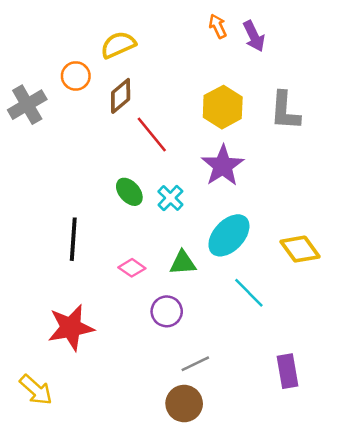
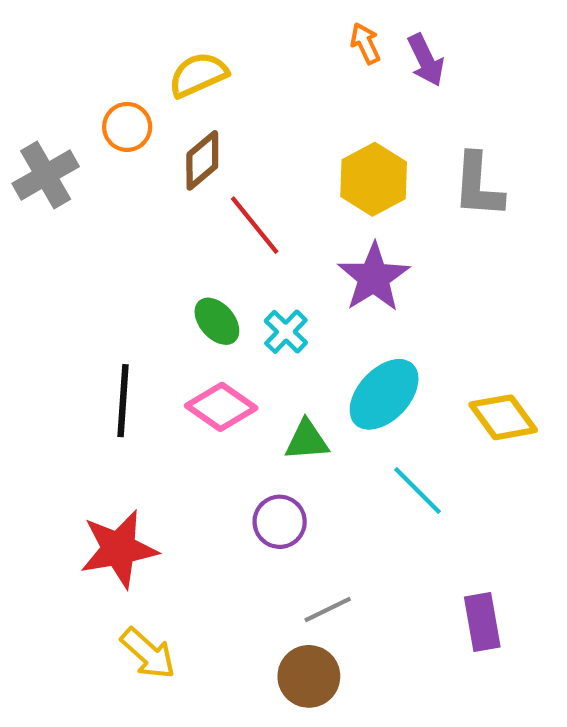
pink diamond: (132, 268) -> (221, 407), moved, size x1.5
yellow arrow: (36, 390) -> (148, 653), moved

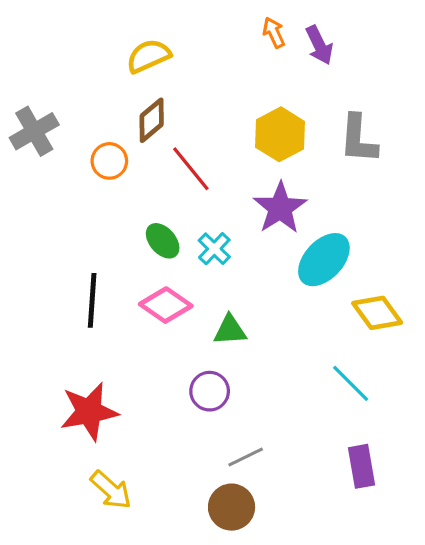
orange circle: (127, 127) -> (109, 161), moved
cyan ellipse: (384, 394) -> (324, 260), moved
cyan line: (417, 490) -> (351, 383), moved

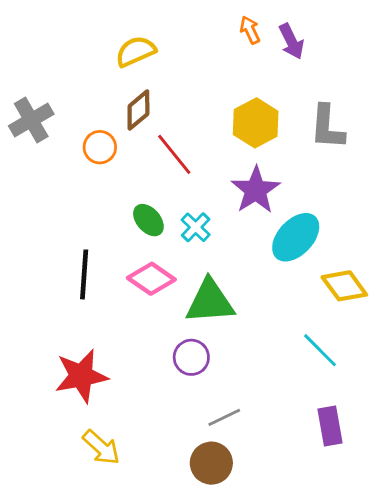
green triangle: (230, 330) -> (210, 302), size x1.6

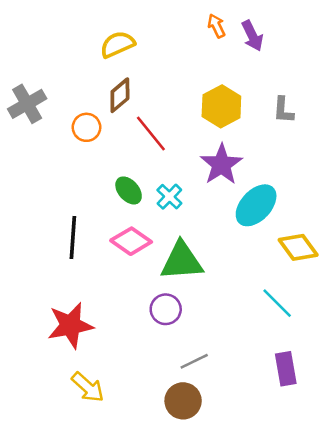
gray L-shape: (327, 127) -> (283, 110), size x0.7

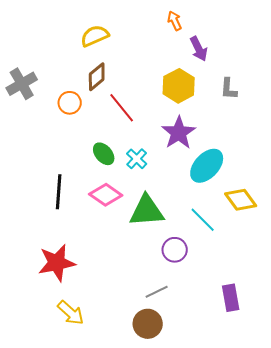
purple arrow: (252, 36) -> (199, 49), moved
cyan line: (277, 303) -> (203, 220), moved
purple circle: (166, 309) -> (175, 250), moved

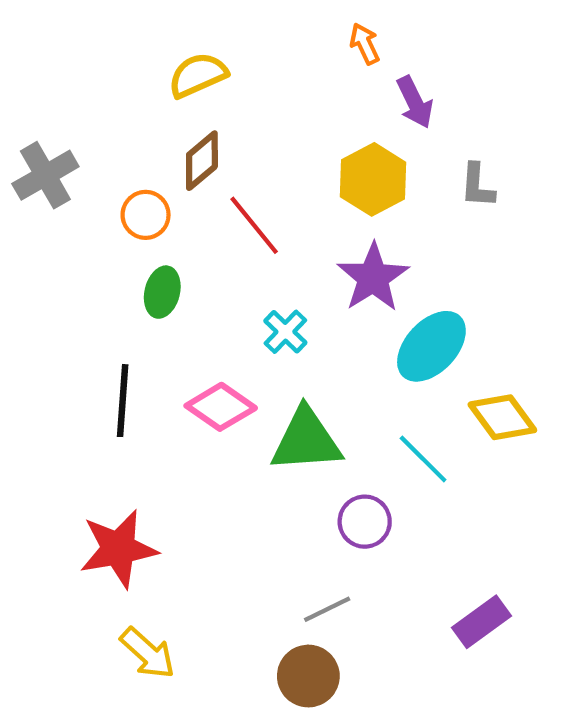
green ellipse: (104, 154) -> (162, 292), moved, turned 55
purple rectangle: (231, 298) -> (482, 622), turned 64

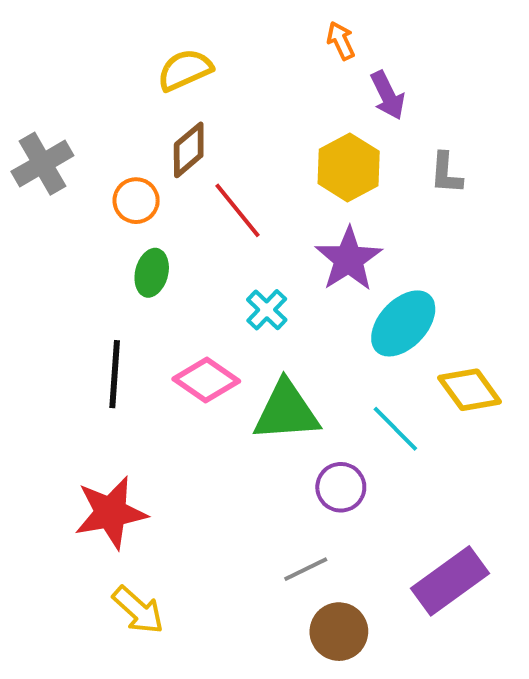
purple rectangle: (482, 622) -> (450, 581), size x1.4
brown circle: (308, 676) -> (339, 632), moved

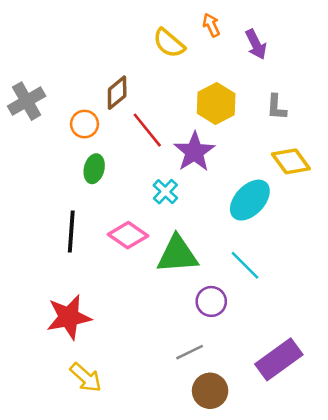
yellow semicircle: (185, 70) -> (169, 43), moved, turned -116
purple arrow: (388, 95) -> (256, 44), moved
purple star: (349, 259) -> (194, 152), moved
yellow diamond: (470, 390) -> (291, 161), moved

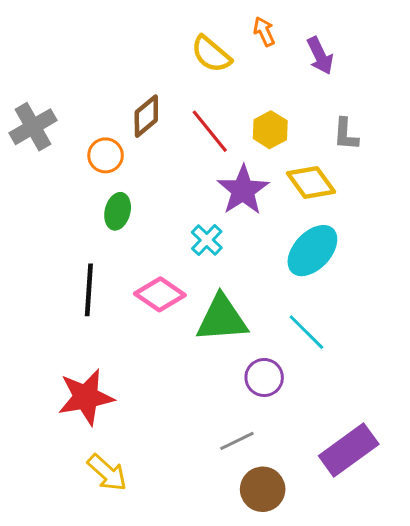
yellow hexagon: (216, 103) -> (270, 130), size x0.7
red line: (147, 130) -> (210, 131), moved
yellow diamond: (291, 161) -> (311, 183), moved

